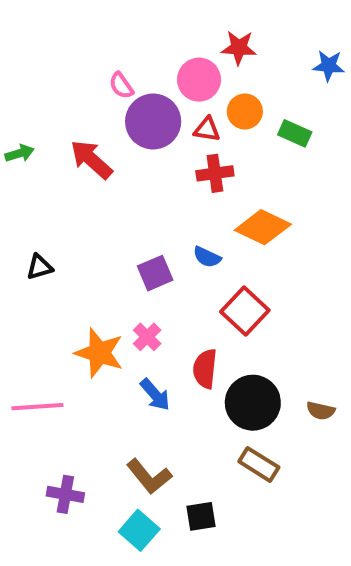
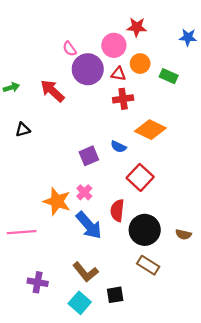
black triangle: (39, 267) -> (23, 130), moved
blue arrow: (155, 395) -> (89, 225), size x1.5

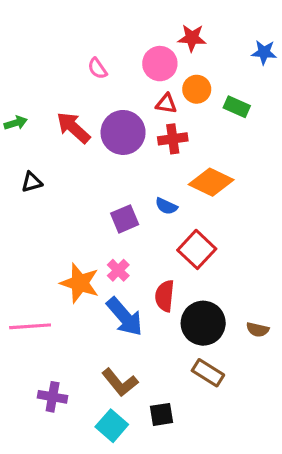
purple circle: (88, 69) -> (123, 132), moved

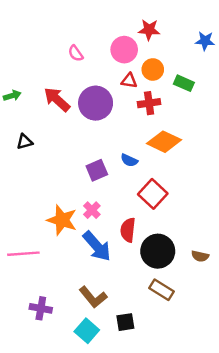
red cross: (173, 139) -> (149, 103), moved

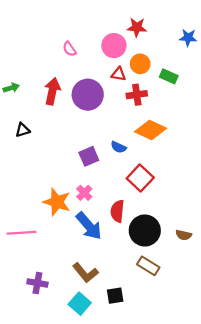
red arrow: (57, 99) -> (52, 91), turned 60

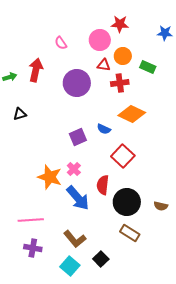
red arrow: (52, 91) -> (36, 70), moved
pink line: (21, 233) -> (31, 220), moved
black square: (115, 296) -> (101, 259), turned -35

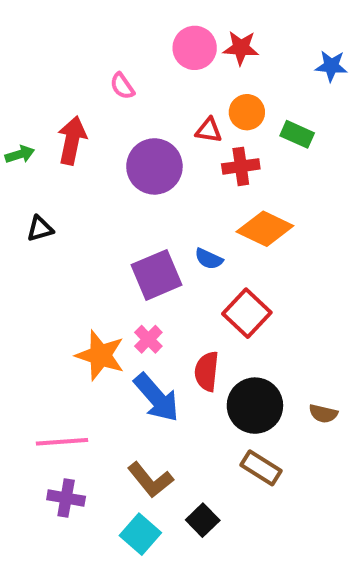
pink circle: (100, 40) -> (195, 48), moved
purple square: (78, 137) -> (156, 275), size x1.4

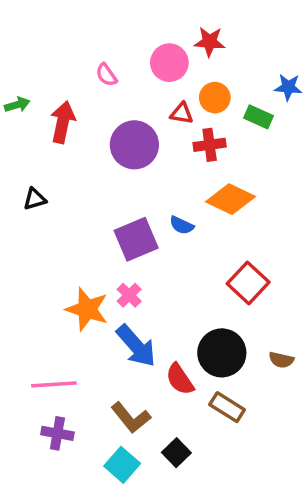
pink circle: (195, 48) -> (169, 63), moved
blue star: (331, 66) -> (288, 87), moved
green arrow: (20, 154) -> (17, 105), moved
red square: (247, 313) -> (248, 283), moved
red semicircle: (207, 371) -> (180, 379), moved, turned -40

